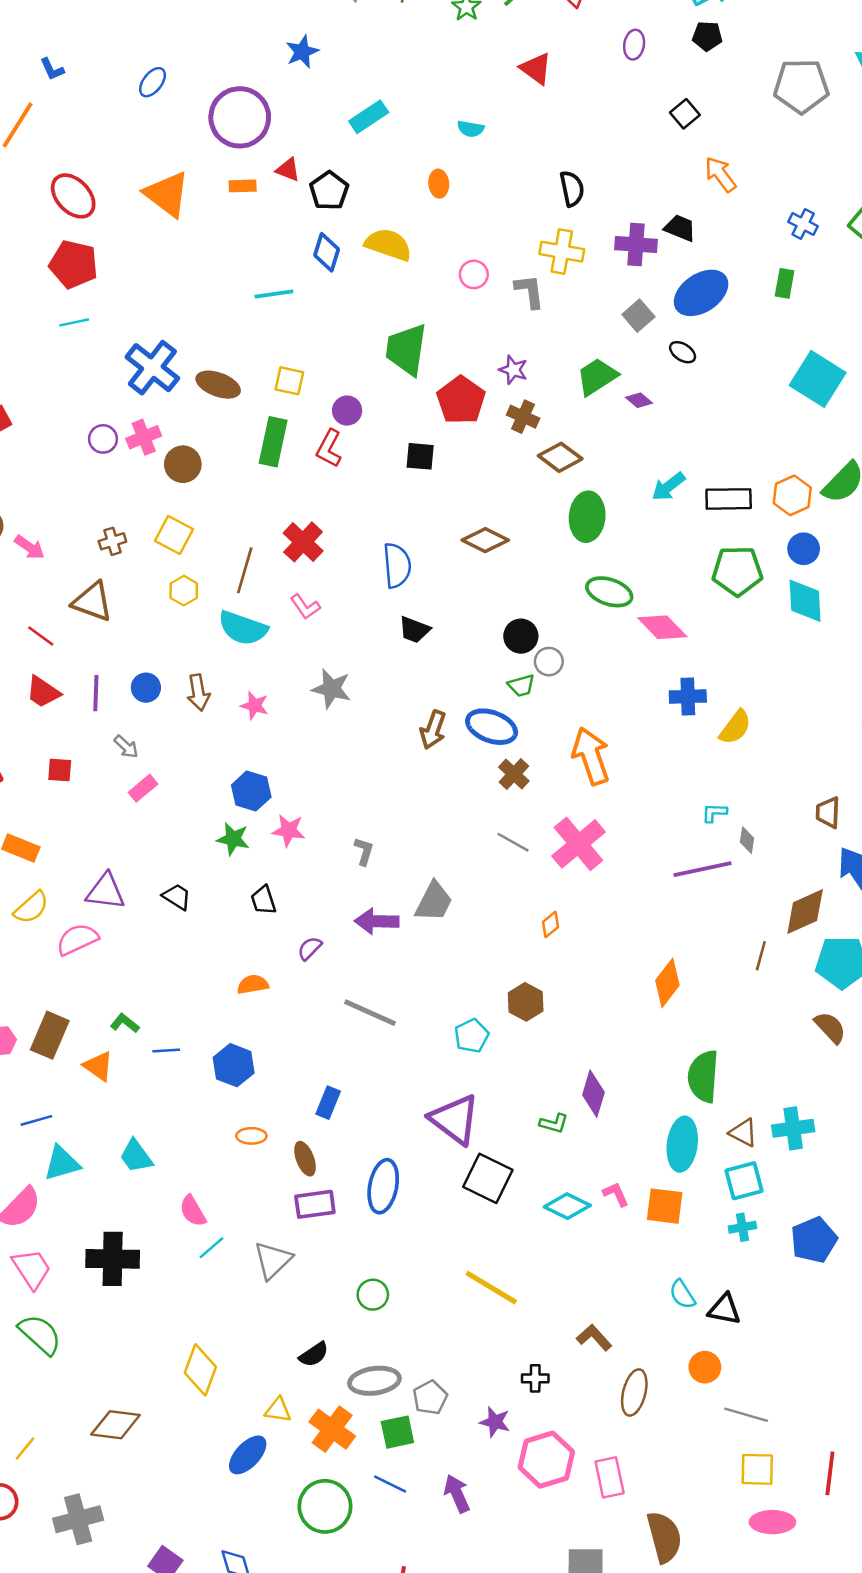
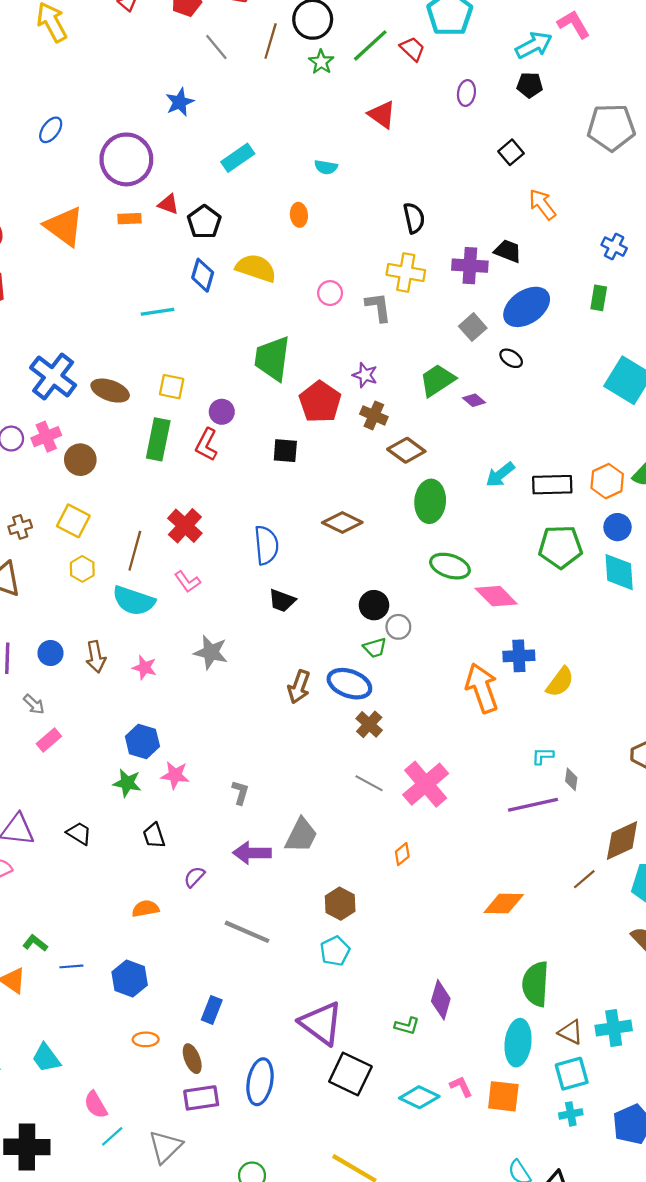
orange arrow: (591, 756) -> (482, 688), moved
brown line: (761, 956) -> (584, 879), turned 35
orange diamond: (667, 983) -> (504, 903), turned 54
brown hexagon: (526, 1002) -> (340, 904), moved

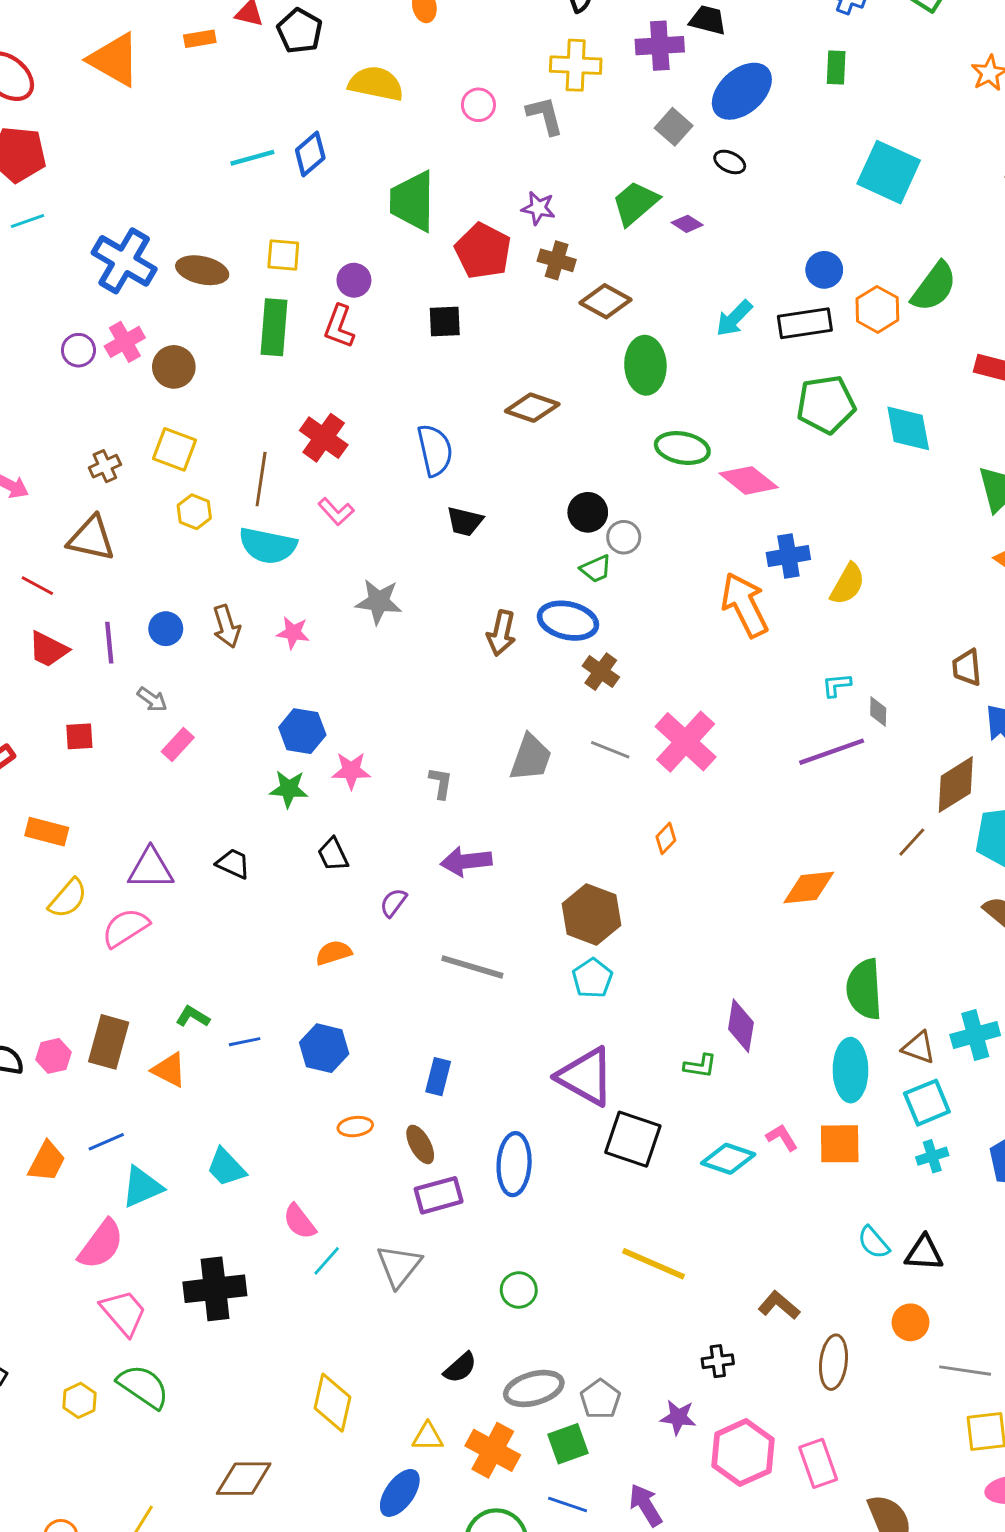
blue diamond: (203, 275) -> (310, 154), moved, turned 40
blue circle: (618, 527) -> (824, 270), moved
gray trapezoid: (301, 835) -> (531, 758), moved
brown hexagon: (340, 904) -> (591, 914), size x1.4

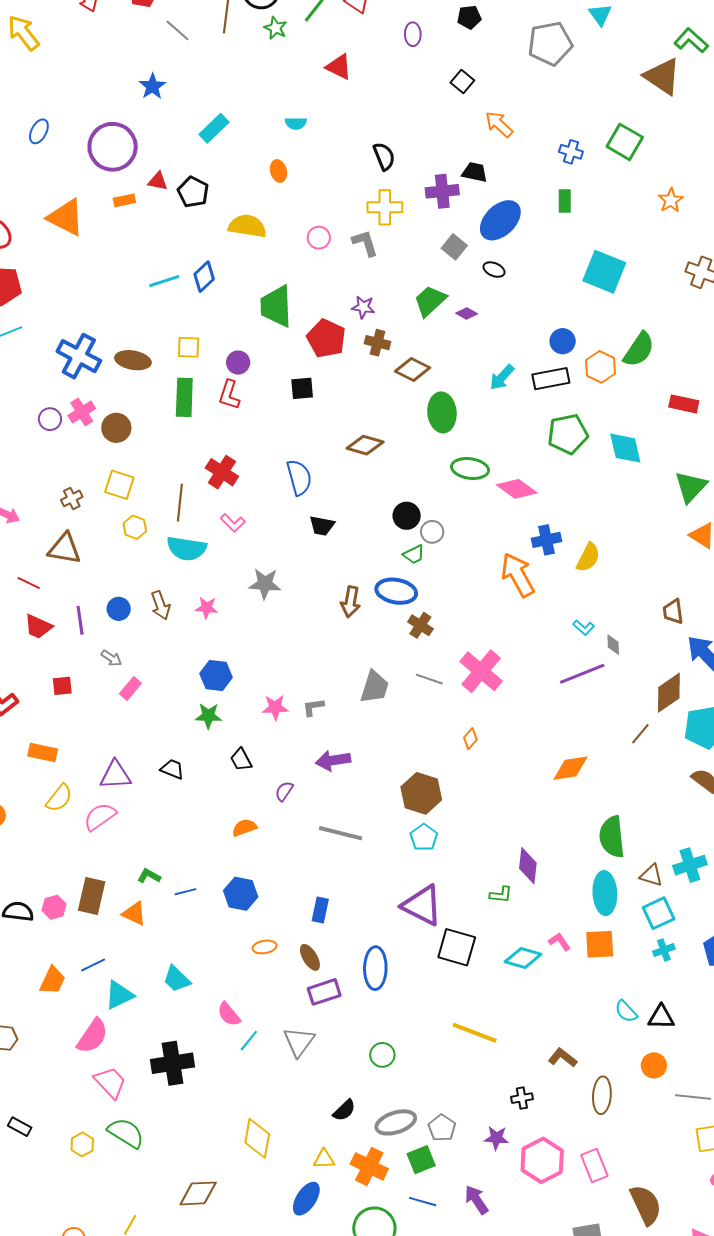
cyan L-shape: (837, 685) -> (584, 628), turned -130
pink star: (351, 771) -> (275, 707), moved
gray L-shape: (441, 783) -> (313, 707), turned -105

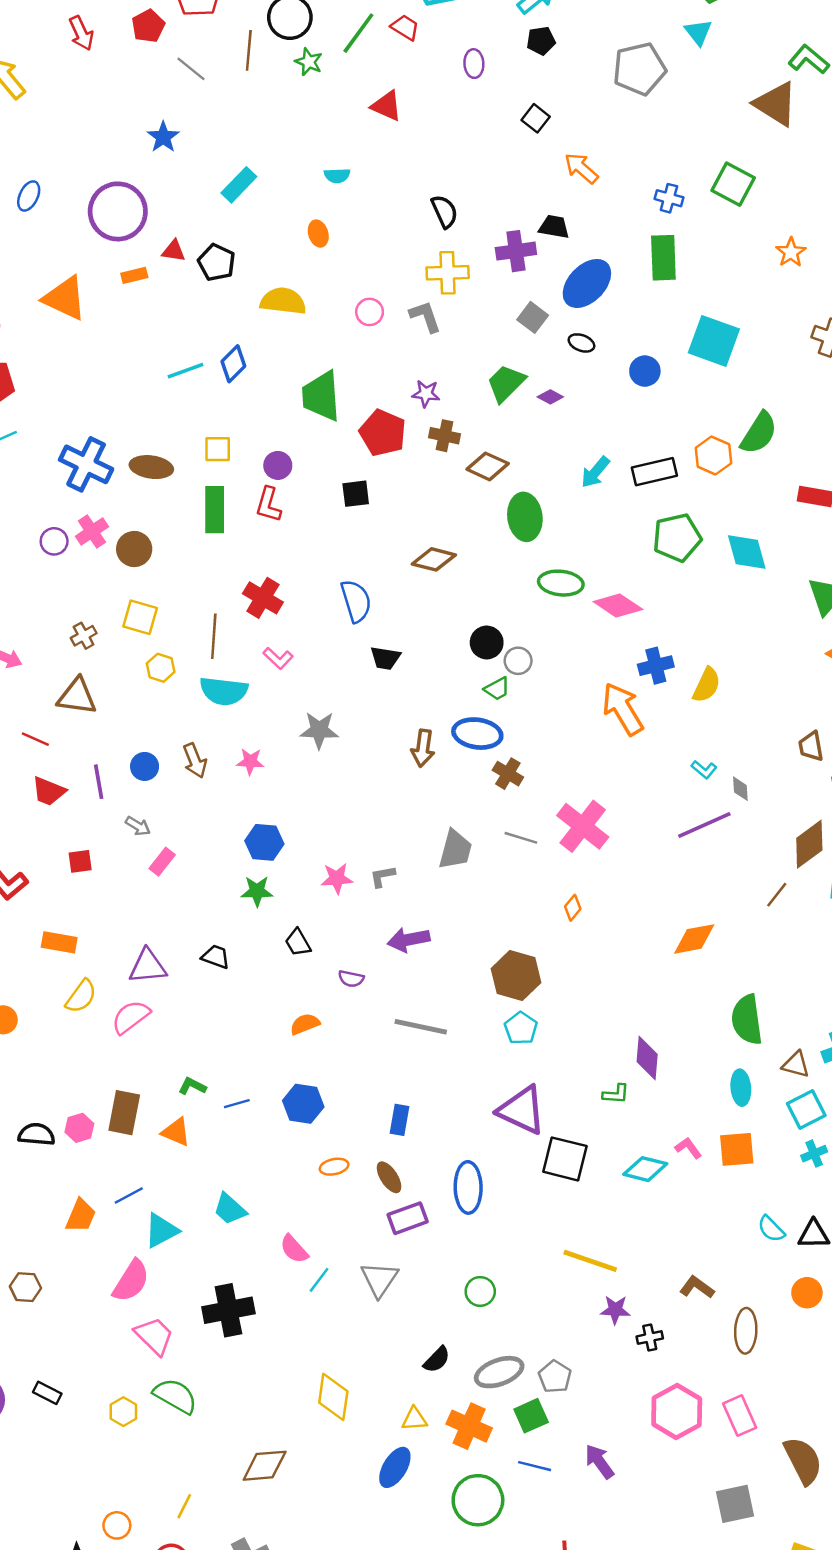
green rectangle: (565, 201) -> (663, 258), size x1.6
blue circle: (563, 341) -> (645, 371), moved
purple semicircle: (284, 791) -> (351, 979), turned -110
cyan ellipse: (605, 893) -> (741, 1088), size x0.7
purple star: (496, 1138) -> (615, 1310), moved

